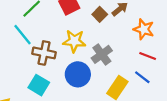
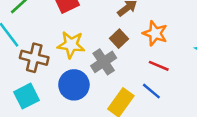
brown square: (100, 14) -> (119, 39), moved
cyan square: (39, 85) -> (26, 96), turned 30

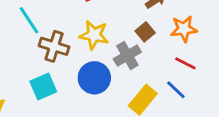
orange star: (155, 33) -> (184, 29), turned -30

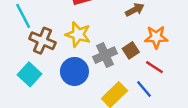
brown square: (145, 32) -> (131, 50), moved
cyan square: (43, 86) -> (30, 74), turned -30

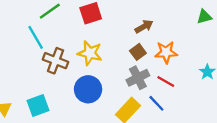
brown square: (131, 50) -> (138, 52), moved
gray cross: (105, 55) -> (138, 78), moved
cyan square: (30, 74) -> (38, 106), moved, turned 30

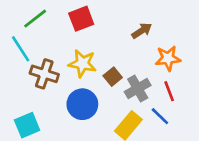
brown square: (138, 52) -> (113, 77), moved
red line: (166, 82) -> (169, 91), turned 42

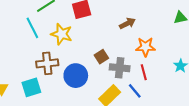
yellow star: (82, 63) -> (62, 34), moved
brown cross: (44, 74) -> (47, 63), moved, turned -30
gray cross: (138, 89) -> (120, 68), turned 30

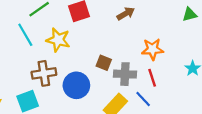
brown arrow: (127, 23) -> (126, 14), moved
brown square: (101, 57) -> (104, 63), turned -32

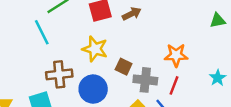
brown arrow: (126, 14) -> (132, 14), moved
yellow star: (58, 40) -> (95, 49), moved
red line: (152, 78) -> (174, 85), turned 36

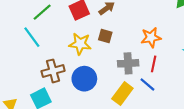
brown square: (124, 67) -> (105, 36), moved

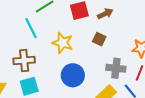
yellow star: (80, 44) -> (62, 43), moved
brown cross: (53, 71) -> (24, 61), moved

